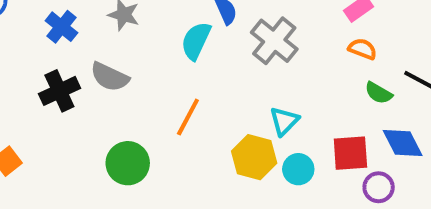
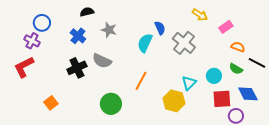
orange semicircle: (362, 49) -> (238, 47), moved
cyan circle: (298, 169) -> (214, 76), moved

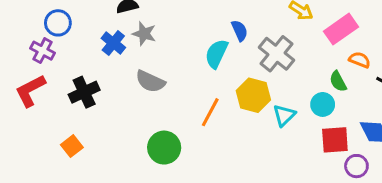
pink rectangle: (226, 27) -> (341, 29), size x1.5
gray star: (109, 30) -> (144, 34), moved
black cross: (77, 68) -> (84, 92), moved
green semicircle: (236, 69) -> (338, 81), moved, turned 32
yellow hexagon: (174, 101) -> (253, 95), moved

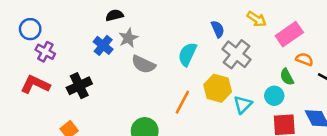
blue circle: (58, 23) -> (30, 29), moved
blue semicircle: (240, 31) -> (218, 29), moved
gray star: (144, 34) -> (128, 38), turned 30
gray semicircle: (150, 81) -> (143, 64), moved
red L-shape: (30, 91) -> (35, 84), turned 52

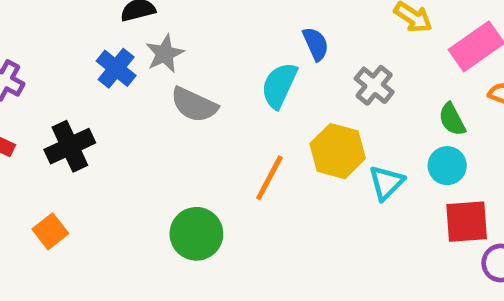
blue semicircle: (218, 29) -> (316, 44), moved
gray cross: (237, 54) -> (374, 85), size x0.7
green semicircle: (287, 77) -> (452, 119), moved

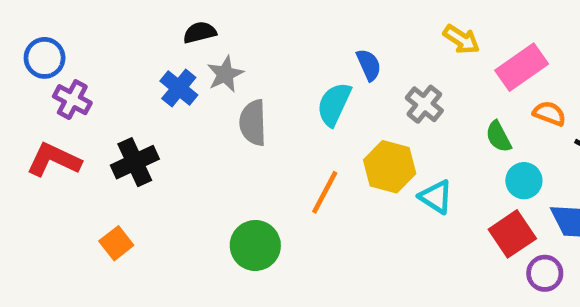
gray semicircle: (194, 105) -> (253, 123), turned 63
cyan circle: (447, 166) -> (524, 181), moved
cyan triangle: (386, 183) -> (436, 197), turned -42
red square: (467, 222) -> (512, 234), turned -30

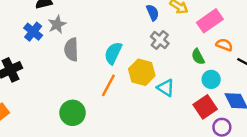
blue semicircle: (369, 65) -> (153, 12), moved
cyan semicircle: (334, 104) -> (113, 53), moved

